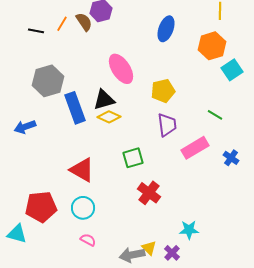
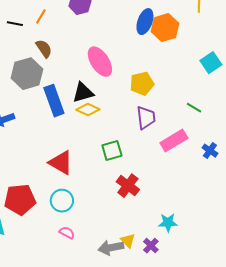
brown semicircle: (84, 22) -> (44, 49), moved
orange hexagon: (212, 46) -> (165, 28), moved

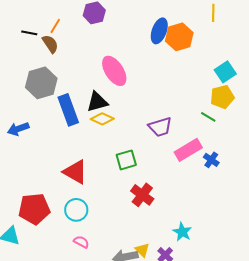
brown semicircle: (44, 49) -> (50, 44), moved
yellow pentagon: (142, 84) -> (222, 97), moved
purple trapezoid: (146, 118) -> (160, 127), turned 80
blue cross: (210, 151) -> (211, 160), moved
cyan star: (168, 223) -> (182, 232), turned 30

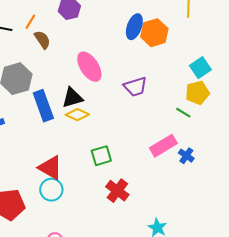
brown semicircle: (50, 44) -> (42, 40), moved
purple trapezoid: (160, 127) -> (135, 87), moved
cyan circle: (76, 210) -> (51, 190), moved

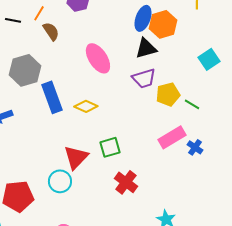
yellow pentagon: (197, 93) -> (168, 94), moved
black triangle: (72, 98) -> (146, 48), moved
red triangle: (50, 168) -> (76, 157), moved, turned 44

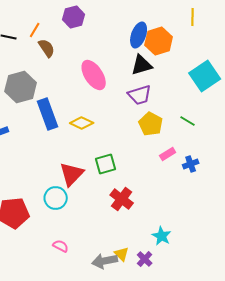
cyan square: (209, 59) -> (205, 76), size x1.4
yellow pentagon: (168, 94) -> (151, 124), moved, turned -30
pink rectangle: (172, 137) -> (168, 154), size x0.6
blue cross: (195, 147) -> (191, 164), turned 35

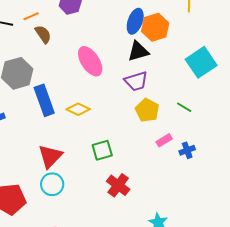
orange line: (35, 30) -> (31, 16), turned 35
red triangle: (72, 174) -> (50, 156), moved

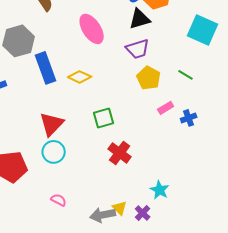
cyan square: (201, 62) -> (203, 30), turned -32

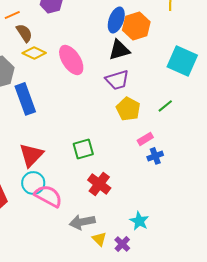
green line: (186, 75) -> (165, 106), turned -70
yellow diamond: (80, 77) -> (34, 53), moved
blue cross: (189, 118) -> (155, 156), moved
pink semicircle: (59, 200) -> (48, 196), moved, size x1.8
gray arrow: (103, 215) -> (82, 222), moved

